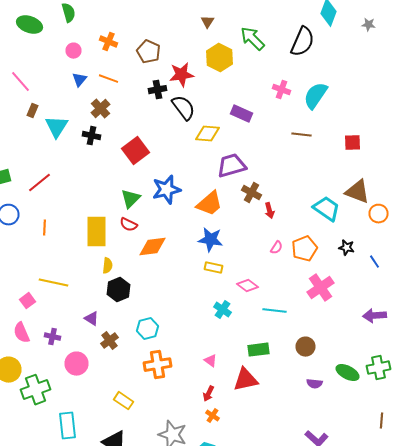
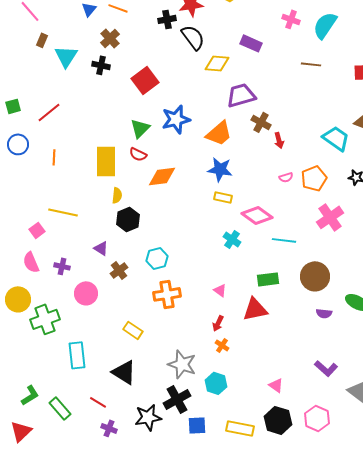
pink semicircle: (276, 248) -> (286, 177), turned 40
pink diamond: (248, 286) -> (257, 215), size x1.4
brown circle: (306, 347) -> (315, 276), size x1.5

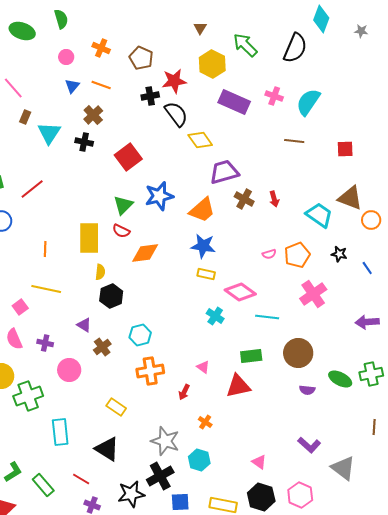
purple rectangle: (251, 43) -> (234, 102), moved, size x1.4
yellow diamond: (217, 63) -> (200, 140), turned 50
red arrow: (279, 140) -> (274, 199), moved
orange line: (54, 157) -> (45, 249), moved
red arrow: (218, 323) -> (184, 392), moved

